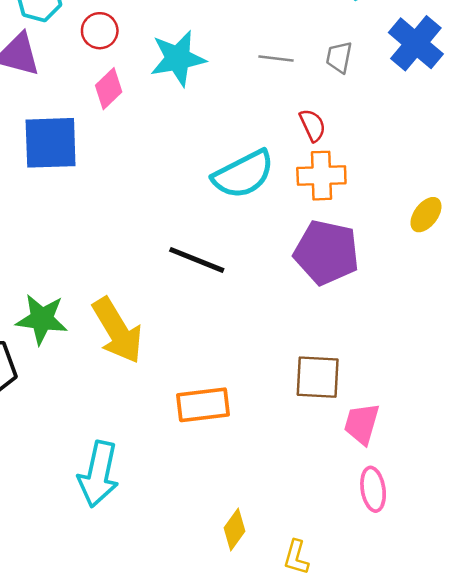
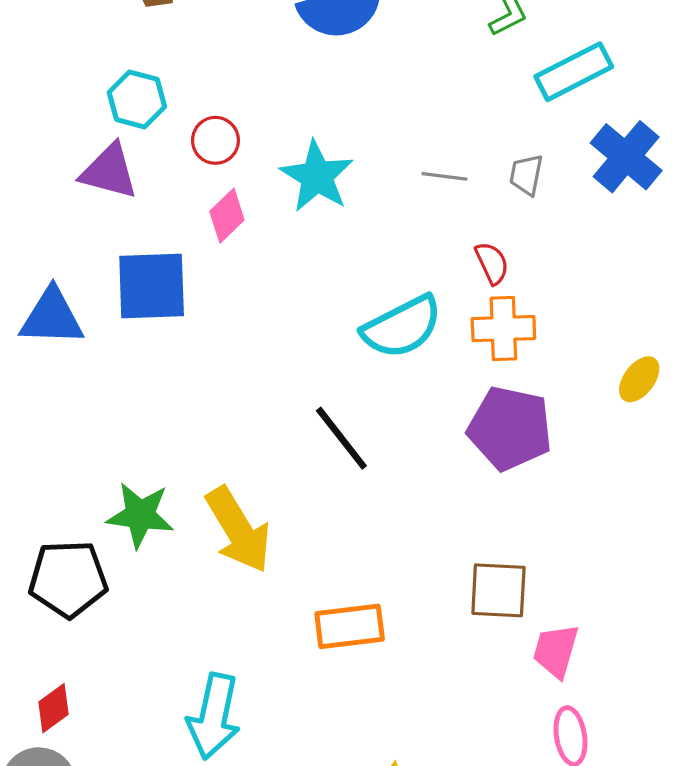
cyan star: (178, 58) -> (317, 176), turned -30
black line: (197, 260) -> (341, 438), turned 30

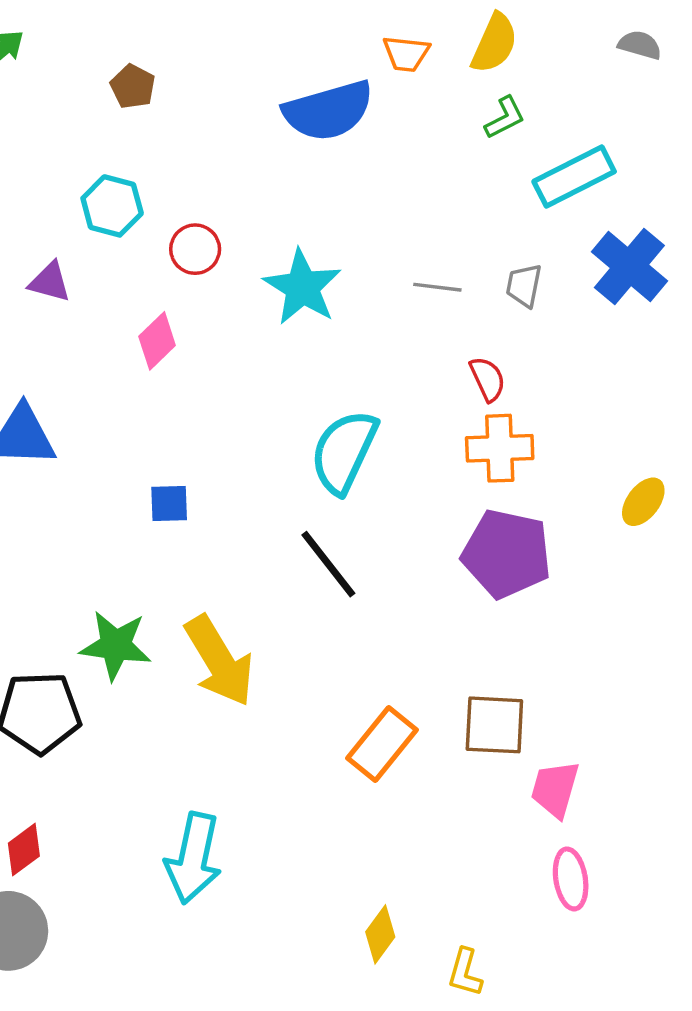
purple triangle: (109, 171) -> (50, 282), moved, size x0.7
pink diamond: (227, 216) -> (157, 341), moved
blue square: (152, 286) -> (169, 504), moved, size x0.5
cyan semicircle: (402, 327) -> (344, 452), moved, turned 142
orange rectangle: (350, 626) -> (382, 744), moved, turned -44

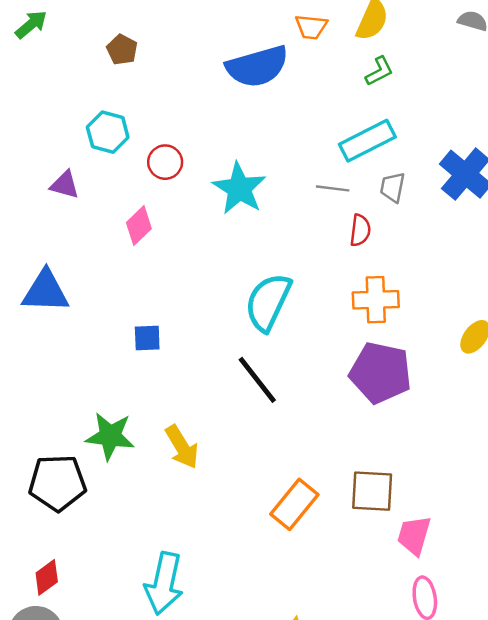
cyan rectangle: (574, 176) -> (367, 141), moved
red semicircle: (488, 379) -> (360, 230), moved, turned 32
yellow arrow: (219, 661) -> (182, 447), size x0.7

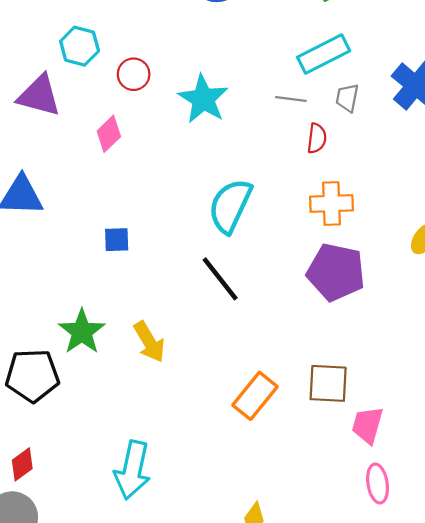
purple triangle: (65, 185) -> (39, 96), size x1.6
green star: (110, 436) -> (82, 332), turned 30

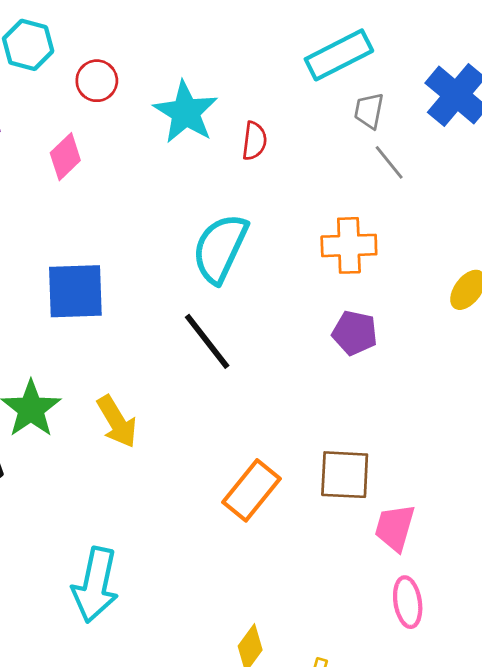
gray line: (291, 99) -> (389, 162), moved, turned 44
red semicircle: (317, 138) -> (254, 141), moved
blue square: (117, 240) -> (75, 291), size x1.8
purple pentagon: (336, 272) -> (355, 333), size x0.6

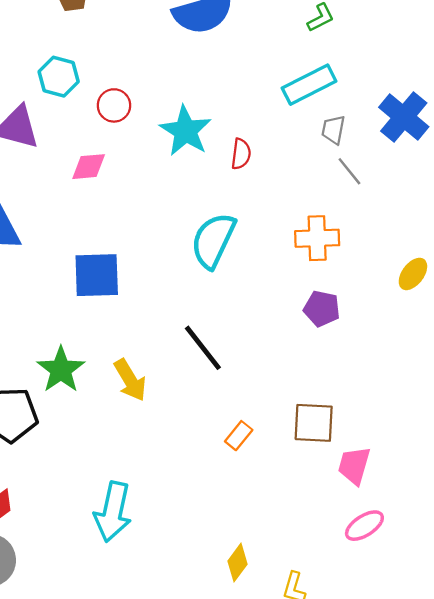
pink diamond: (65, 157) -> (89, 167), turned 39
black line: (207, 341) -> (203, 348), moved
orange rectangle: (252, 490) -> (239, 436), size x0.6
pink ellipse: (408, 602) -> (364, 526), turned 66

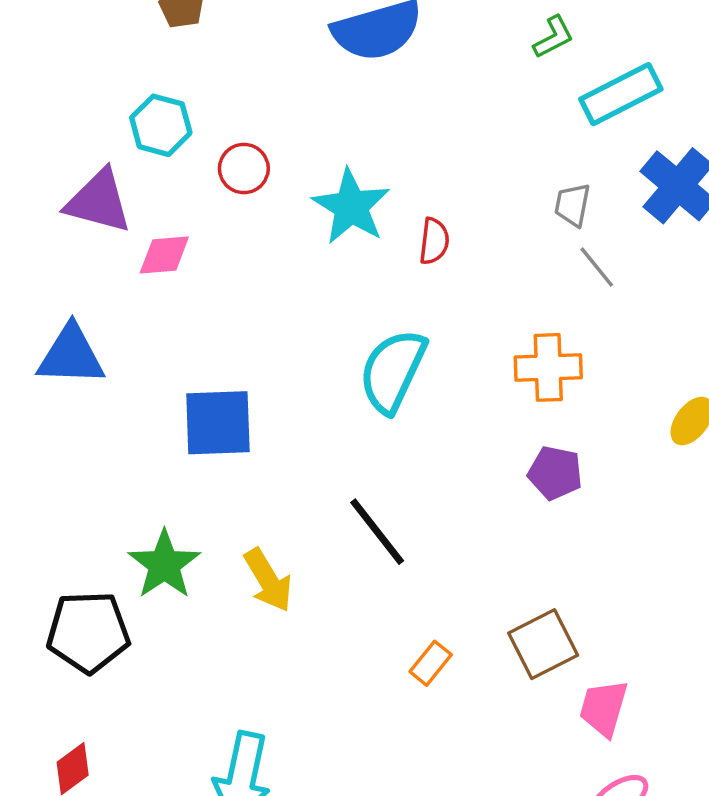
cyan rectangle: (309, 85) -> (621, 94), moved
pink diamond: (89, 167) -> (164, 255), moved
brown square: (314, 423) -> (543, 644), turned -30

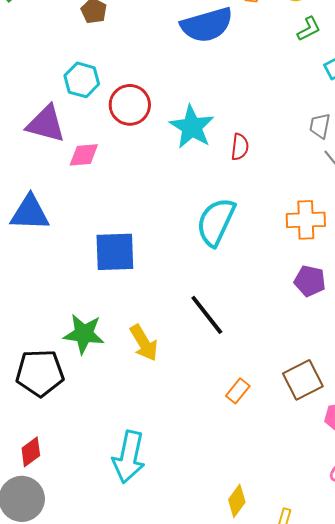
red circle: (244, 169) -> (130, 105), size x1.4
green star: (164, 565) -> (84, 334), turned -30

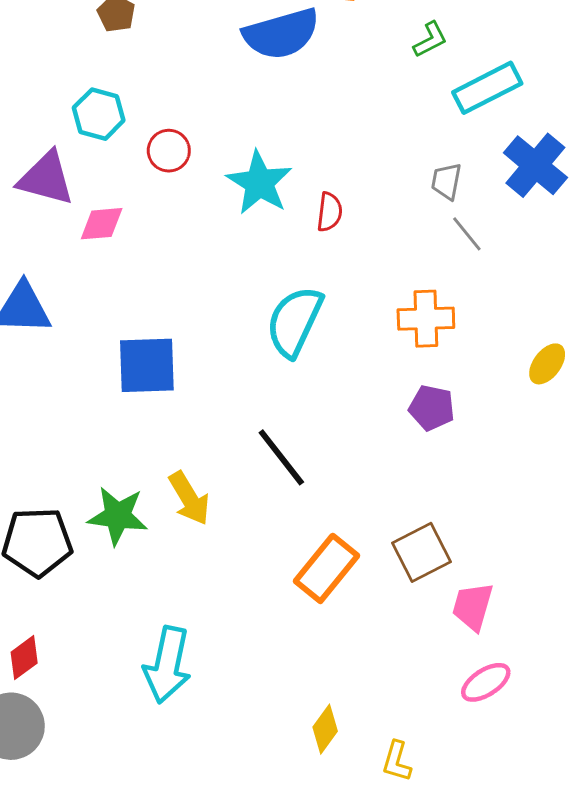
red circle: (130, 105) -> (169, 151), size x0.7
green star: (84, 334) -> (118, 516), moved
orange rectangle: (238, 391) -> (327, 568), size x1.8

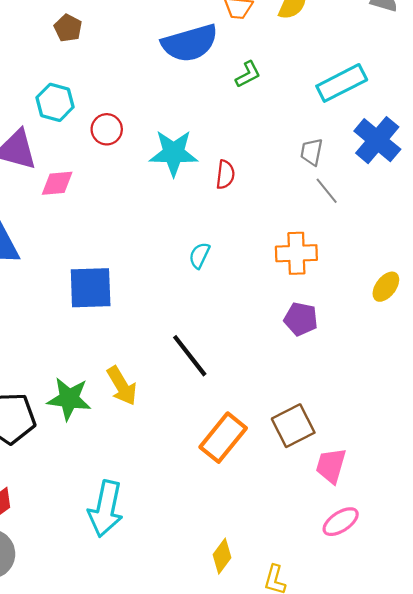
green L-shape: (430, 40) -> (248, 74), moved
cyan star: (259, 183) -> (174, 153), turned -30
cyan semicircle: (294, 322) -> (199, 255), size x0.5

